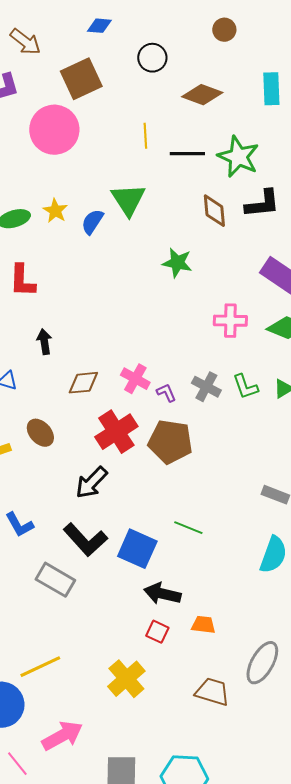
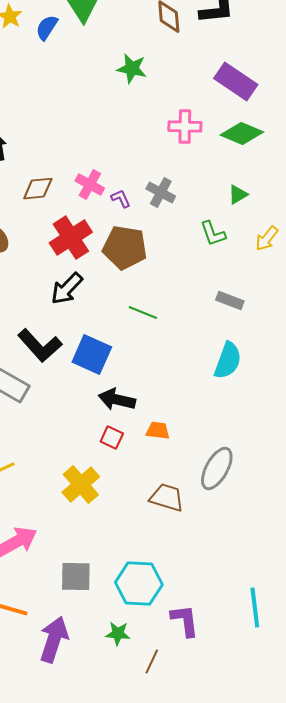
green L-shape: (245, 387) -> (213, 234), moved
black arrow: (91, 483) -> (67, 289), moved
green line: (188, 528) -> (143, 313), moved

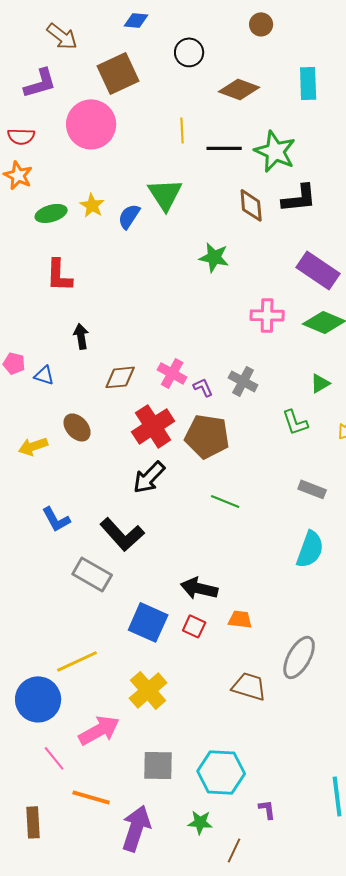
blue square: (92, 355) -> (148, 622), moved
yellow cross: (81, 485) -> (148, 690), moved
purple L-shape: (185, 621) -> (267, 809), size x0.6

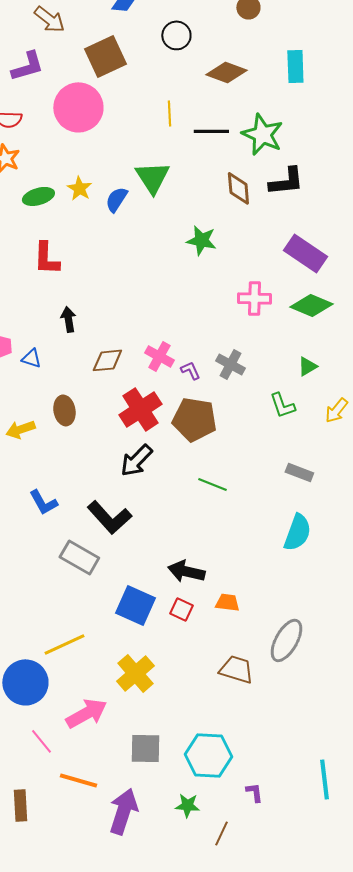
brown ellipse: (77, 427) -> (64, 410), turned 32

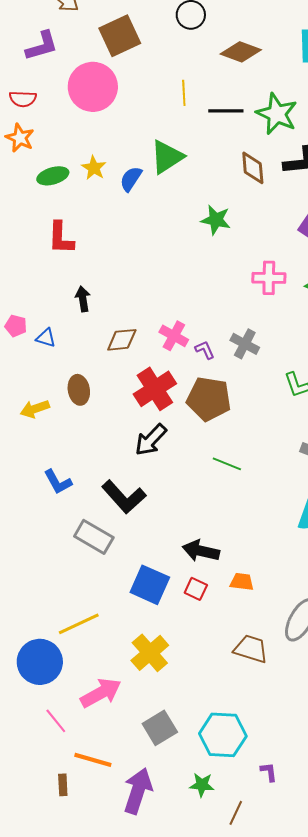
green triangle: (152, 177) -> (167, 157), turned 30
gray square: (145, 748) -> (160, 728), turned -32
brown rectangle: (20, 805) -> (63, 785), moved, size x0.7

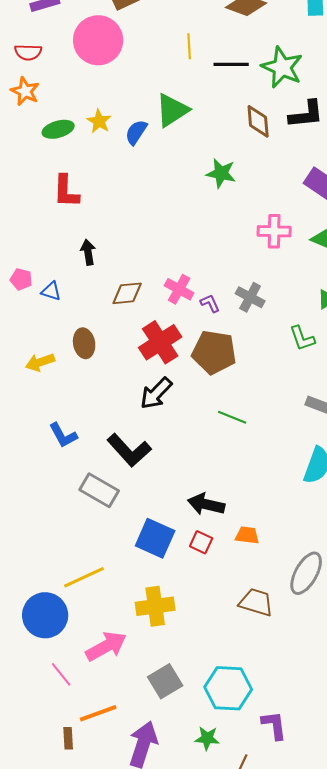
yellow cross: (150, 653) -> (155, 606), turned 33
orange line: (93, 760) -> (98, 713), turned -36
purple L-shape: (269, 772) -> (274, 725), size x1.5

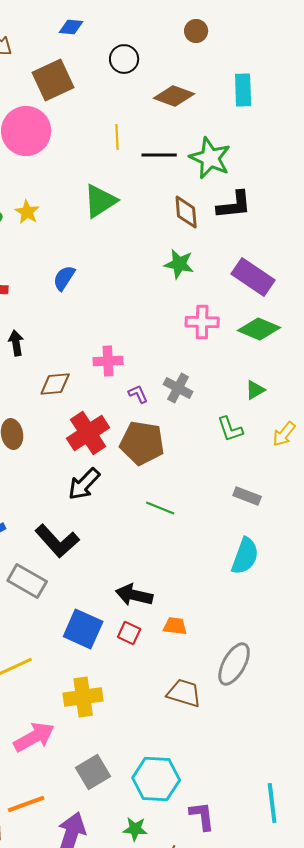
blue semicircle: (136, 132) -> (64, 278), moved
green star: (221, 173) -> (179, 264), moved
pink cross: (179, 289) -> (108, 361), moved, turned -32

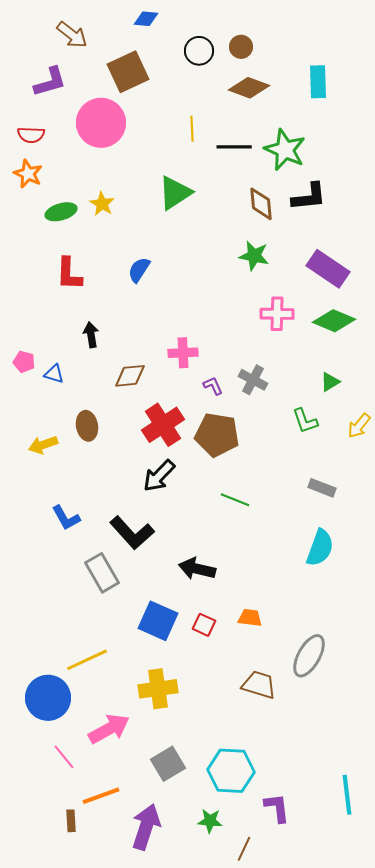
brown circle: (196, 31) -> (241, 47), moved
gray rectangle: (27, 581) -> (102, 573), turned 30
black arrow: (134, 595) -> (197, 569), moved

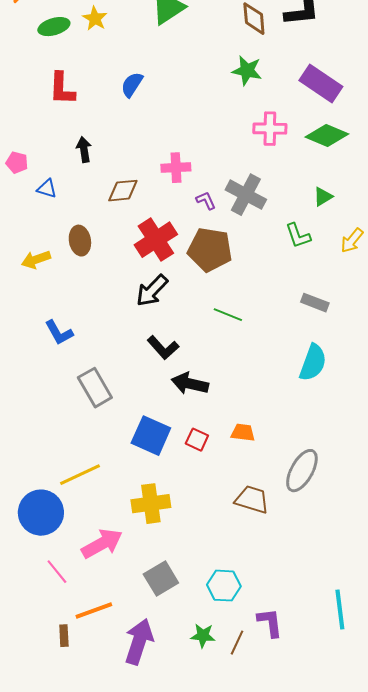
pink pentagon: (24, 362) -> (17, 163), moved
gray cross: (253, 380) -> (246, 195), size x1.4
black L-shape: (132, 533) -> (163, 348), moved, size x0.7
cyan hexagon: (231, 771) -> (224, 586), size x0.7
brown line: (244, 849) -> (237, 643), moved

